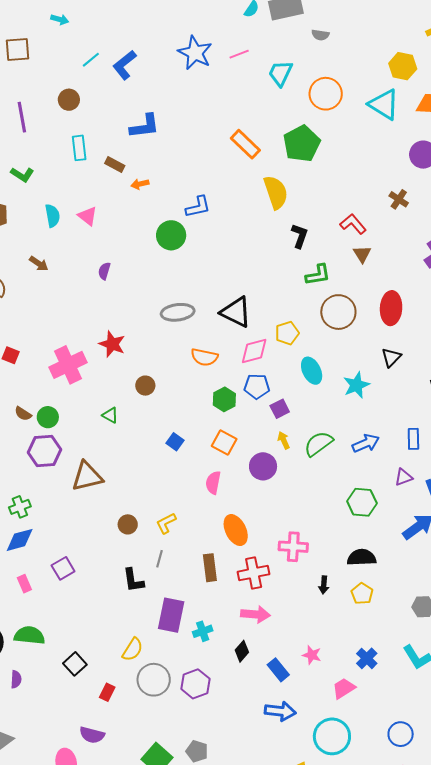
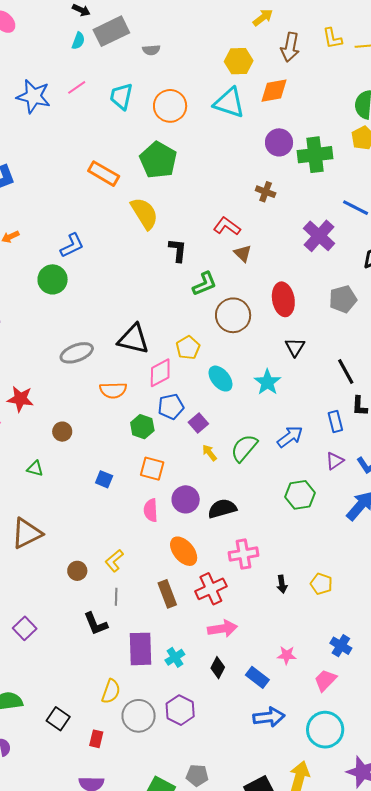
purple circle: (263, 466) -> (186, 499), moved
black semicircle: (362, 557) -> (222, 509), moved

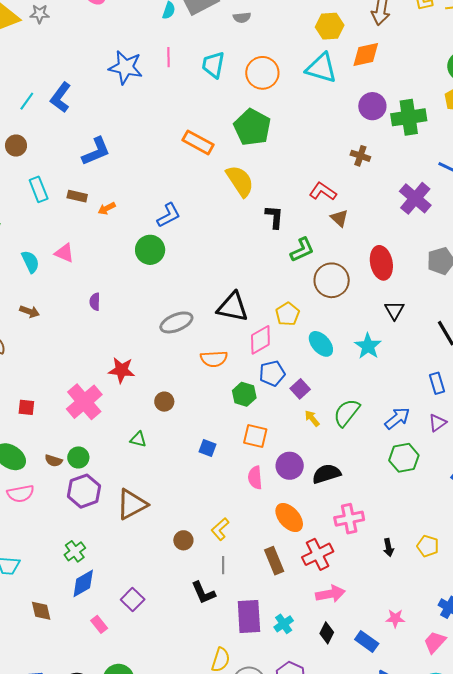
pink line: (77, 87) -> (169, 57), turned -54
blue arrow: (290, 437) -> (397, 418), moved

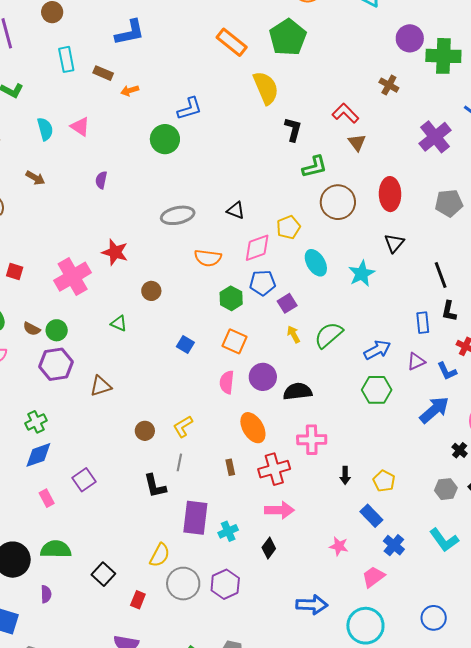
black triangle: (233, 307) -> (236, 210), size x0.6
brown triangle: (132, 504) -> (101, 386), size x0.7
brown rectangle: (274, 561) -> (230, 467), size x0.6
blue rectangle: (367, 641) -> (371, 516), moved

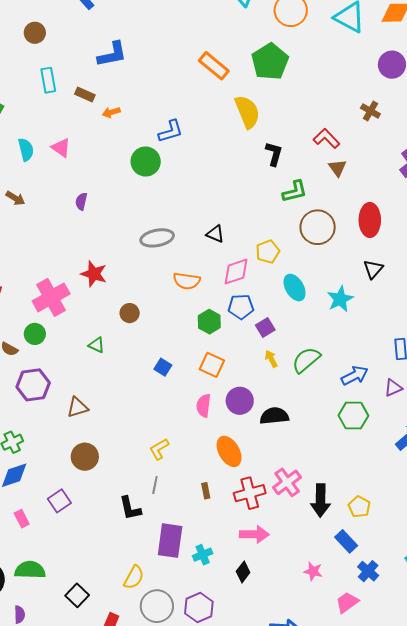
green circle: (57, 330) -> (35, 334), moved
brown circle: (145, 431) -> (85, 457), moved, size x1.4
pink cross: (312, 440) -> (287, 482), moved, turned -36
black arrow: (345, 475) -> (320, 500), size x1.8

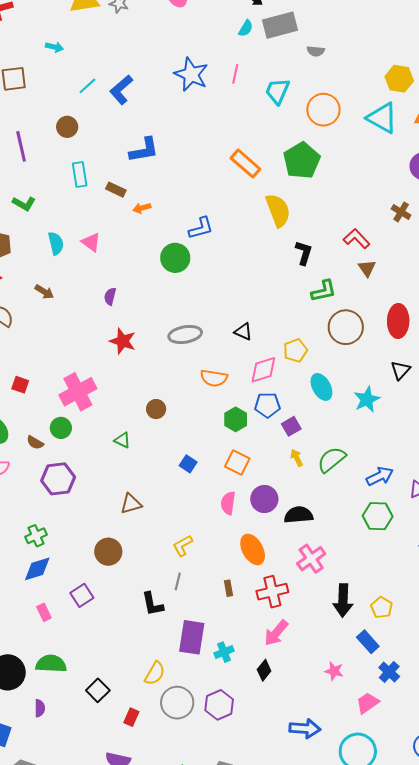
red star: (94, 274) -> (123, 341), moved
brown triangle: (77, 407) -> (131, 504), moved
pink cross: (287, 482) -> (311, 559), moved
pink arrow: (254, 534) -> (276, 633), turned 128

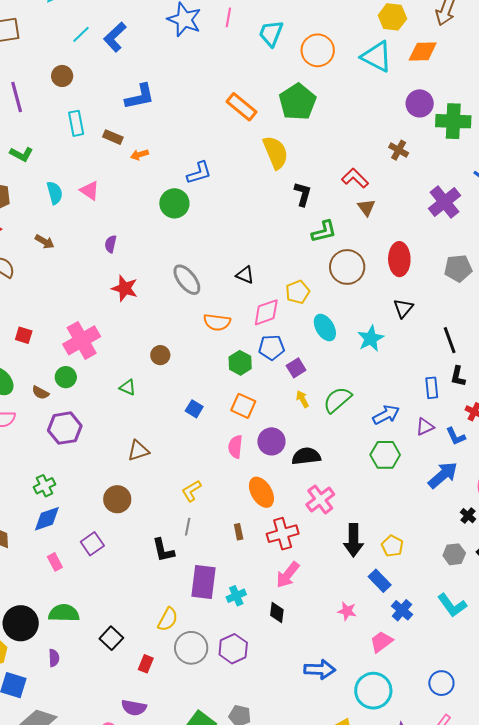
gray ellipse: (185, 334) -> (187, 280), turned 64
black diamond: (264, 670) -> (277, 613), turned -30

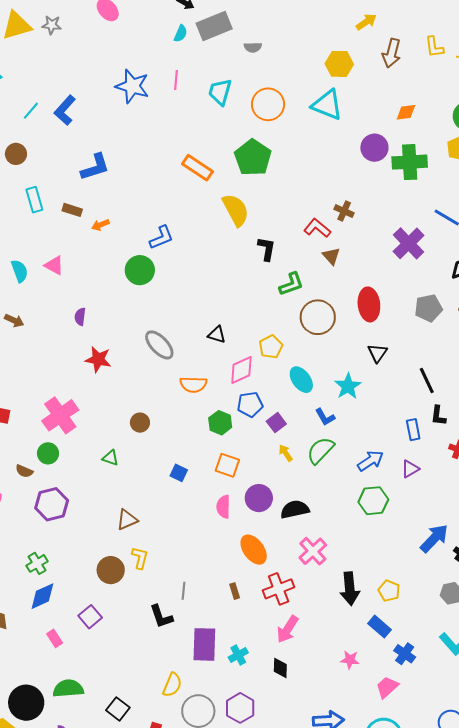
orange diamond: (423, 52) -> (406, 112), moved, size x0.7
brown cross: (399, 150) -> (344, 211), moved
blue L-shape: (456, 436) -> (325, 417), moved
blue arrow: (443, 475) -> (434, 538), moved
yellow L-shape: (191, 491) -> (140, 558), moved, turned 140

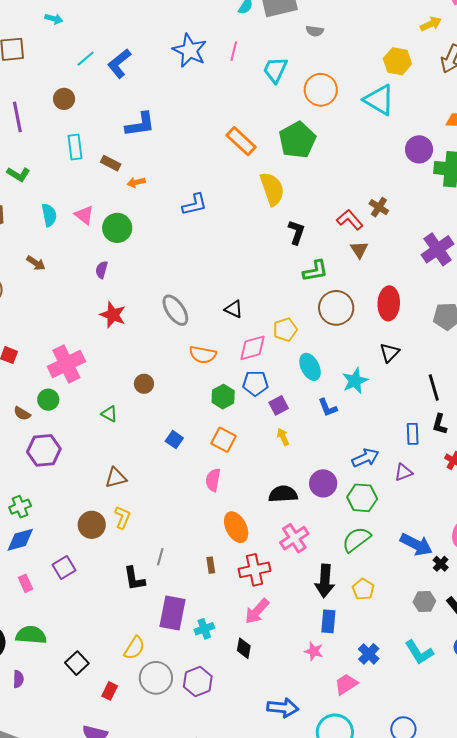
green circle: (140, 270) -> (117, 228), moved
green semicircle: (321, 450) -> (356, 539), moved
purple circle: (259, 498) -> (323, 483), moved
blue arrow: (434, 538) -> (416, 545), turned 64
blue rectangle: (380, 627) -> (328, 621), moved, turned 45

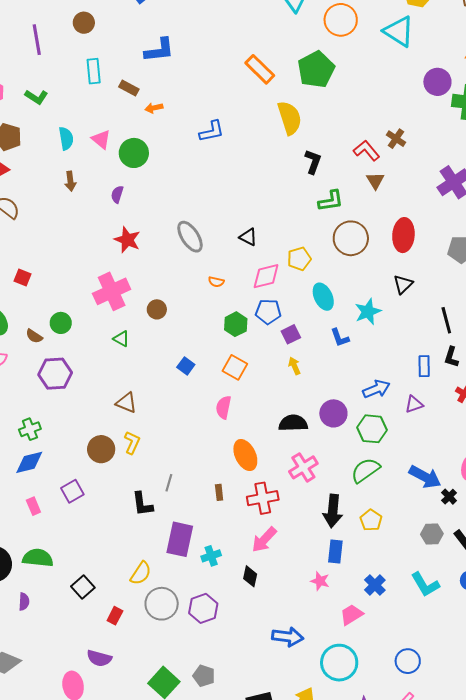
brown arrow: (36, 263) -> (70, 181), moved, turned 48
orange semicircle: (203, 355) -> (216, 282), size x0.6
pink cross: (66, 364) -> (112, 291), moved
brown triangle: (116, 478) -> (126, 403), turned 35

